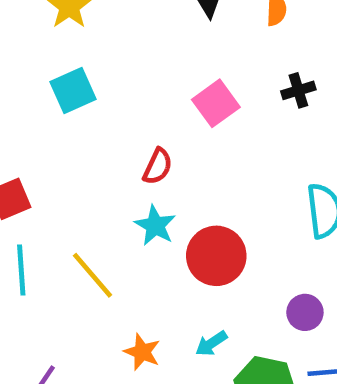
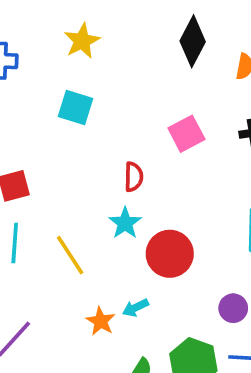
cyan square: (73, 90) -> (75, 108), turned 33
red semicircle: (158, 166) -> (134, 177), turned -32
cyan arrow: (211, 344) -> (135, 308), moved

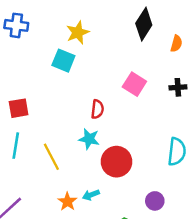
yellow star: (82, 41) -> (78, 32), moved
pink square: (186, 134) -> (134, 84), turned -35
cyan star: (125, 223) -> (89, 139), turned -30

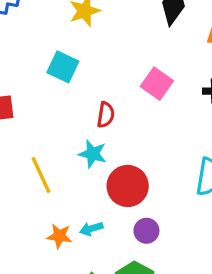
cyan square: (63, 61) -> (63, 67), moved
purple circle: (155, 201) -> (146, 231), moved
orange star: (67, 202) -> (59, 236), turned -30

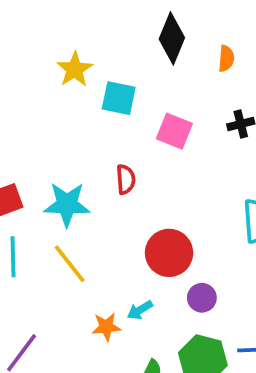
cyan square: (63, 67) -> (119, 98), moved
cyan star: (93, 154) -> (67, 204), moved, size x1.4

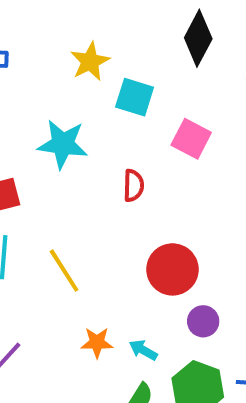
cyan star: (67, 204) -> (63, 144), moved
cyan arrow: (140, 310) -> (143, 350), moved, turned 55

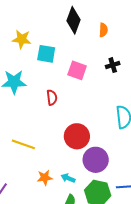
yellow star: (90, 61) -> (22, 39), turned -30
yellow line: (64, 271) -> (23, 144), turned -30
purple circle: (203, 321) -> (96, 160), size x1.6

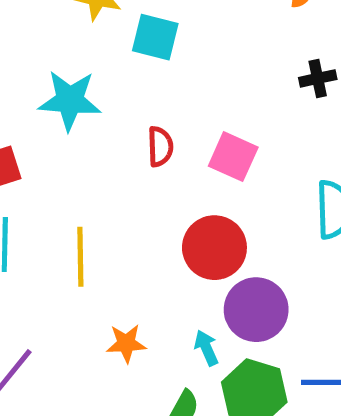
pink square: (77, 70) -> (233, 157), moved
yellow line: (23, 144) -> (80, 257), turned 65
cyan arrow: (68, 178) -> (206, 348), moved, turned 40

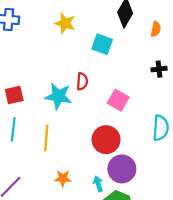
cyan square: (155, 37) -> (102, 44), moved
cyan star: (70, 100) -> (59, 96), moved
red semicircle: (160, 147) -> (82, 81), moved

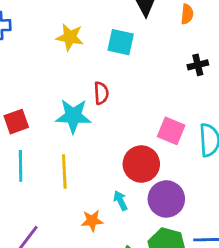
yellow star: (65, 23) -> (70, 37), moved
pink square: (118, 100) -> (171, 131), moved
cyan arrow: (98, 184) -> (120, 201), moved

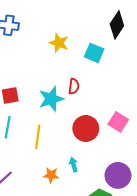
cyan star: (73, 116) -> (51, 99), turned -30
red circle: (141, 164) -> (86, 128), moved
purple circle: (166, 199) -> (118, 175), moved

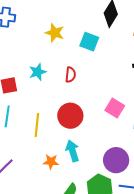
cyan star: (51, 99) -> (38, 72), moved, size x0.7
red circle: (86, 128) -> (70, 116), moved
cyan arrow: (74, 165) -> (73, 151), size x1.5

